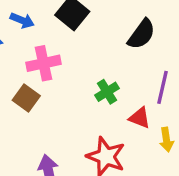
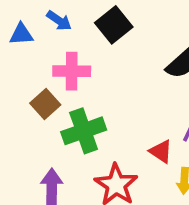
green cross: (107, 92) -> (84, 131), moved, size x1.6

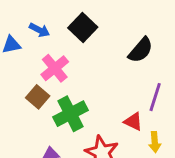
pink cross: (72, 71) -> (55, 68), turned -32

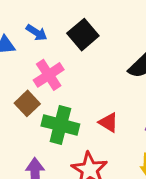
green cross: (70, 114) -> (60, 125), turned 36
red triangle: (133, 122) -> (109, 122), moved

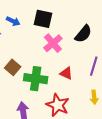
black square: (83, 35) -> (43, 19), turned -30
pink cross: (49, 75) -> (53, 43), moved

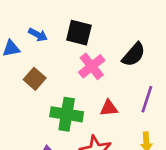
brown square: (13, 67) -> (35, 79), moved
red triangle: (66, 73) -> (109, 108), turned -32

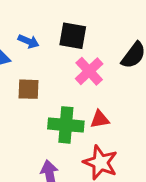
brown square: (35, 79) -> (29, 89), turned -35
red triangle: (109, 108) -> (100, 119), moved

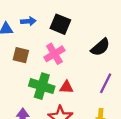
blue arrow: (29, 41) -> (28, 21), turned -40
pink cross: (89, 71) -> (54, 54), moved

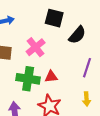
black square: (60, 24) -> (54, 18), moved

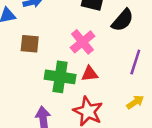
pink cross: (36, 47) -> (83, 42), moved
yellow arrow: (87, 99) -> (135, 102), turned -120

